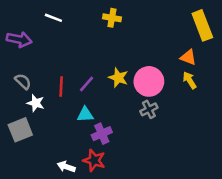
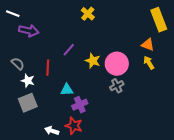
white line: (53, 18) -> (13, 14), moved
yellow cross: (112, 18) -> (88, 14), turned 32
purple arrow: (19, 39) -> (29, 31), moved
purple line: (87, 84) -> (69, 50), moved
gray square: (20, 130) -> (28, 103), moved

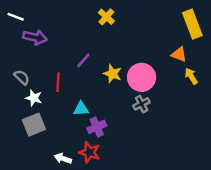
yellow arrow: (149, 63) -> (191, 76), moved

